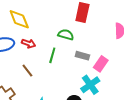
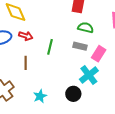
green semicircle: (66, 35) -> (86, 28), moved
brown line: (27, 71) -> (26, 63), turned 40

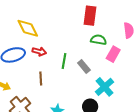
gray rectangle: (80, 46) -> (84, 66), moved, turned 40
pink rectangle: (99, 54) -> (113, 54), moved

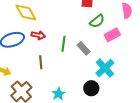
green semicircle: (99, 40) -> (97, 21), turned 133
pink rectangle: (113, 54) -> (112, 35), turned 35

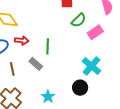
gray rectangle: (84, 48) -> (36, 64), moved
brown line: (41, 62) -> (12, 69), moved

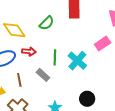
green semicircle: (79, 20) -> (47, 23), moved
cyan cross: (91, 66) -> (77, 61), moved

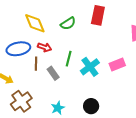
pink rectangle: (103, 43) -> (117, 64), moved
brown line: (19, 80) -> (36, 64), moved

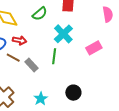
green line: (69, 59) -> (54, 56), moved
brown line: (36, 64) -> (13, 58), turned -56
cyan cross: (90, 67) -> (63, 34), moved

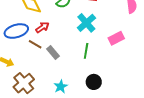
red arrow: (20, 40) -> (42, 27), turned -48
green line: (54, 56) -> (86, 51), moved

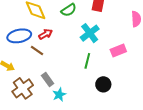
gray rectangle: (53, 52) -> (48, 80), moved
black circle: (94, 82) -> (103, 84), moved

